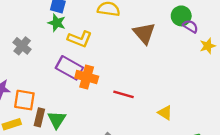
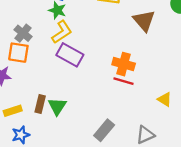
yellow L-shape: (80, 39) -> (62, 32), moved, turned -55
orange cross: (87, 77) -> (124, 64), moved
orange square: (24, 100) -> (18, 53), moved

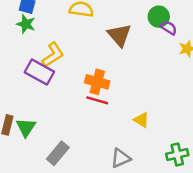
yellow L-shape: (62, 32) -> (53, 55), moved
gray rectangle: (104, 130) -> (58, 153), moved

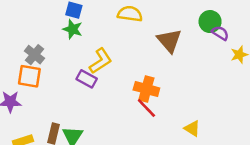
purple rectangle: (39, 72) -> (87, 79), size x0.7
red line: (97, 100) -> (146, 108), turned 30

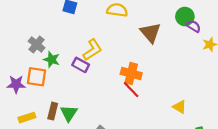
green star: (73, 29) -> (52, 60), moved
orange square: (29, 76) -> (37, 77), moved
yellow triangle: (192, 128) -> (180, 107), moved

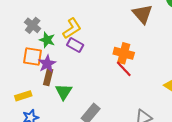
yellow L-shape: (92, 50) -> (72, 28), moved
purple star: (16, 84) -> (47, 64), moved, turned -30
brown rectangle: (53, 111) -> (48, 77), moved

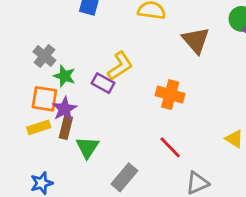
yellow L-shape: (72, 28) -> (120, 66), moved
red line: (124, 69) -> (170, 147), moved
yellow rectangle: (23, 96) -> (39, 127), moved

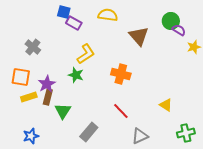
green star: (64, 76) -> (76, 75), moved
purple rectangle: (103, 83) -> (74, 23), moved
orange square: (44, 99) -> (21, 77), moved

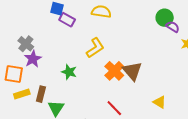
brown triangle: (139, 36) -> (132, 71), moved
yellow L-shape: (86, 54) -> (95, 48), moved
orange cross: (121, 74) -> (114, 71), turned 30
purple star: (47, 84) -> (33, 59), moved

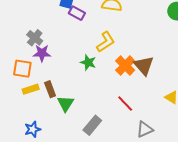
purple star: (33, 59) -> (42, 53), turned 30
green star: (69, 72) -> (88, 62), moved
brown rectangle: (41, 94) -> (50, 89), turned -35

